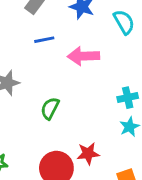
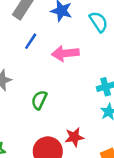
blue line: (44, 40) -> (31, 41), turned -42

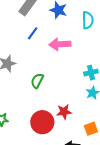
cyan semicircle: (99, 22) -> (88, 20), turned 30

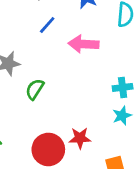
green semicircle: (37, 81) -> (35, 89), moved

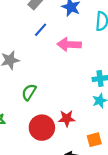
green semicircle: (35, 89) -> (29, 92), moved

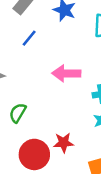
pink arrow: (69, 45) -> (66, 73), moved

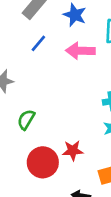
pink arrow: (66, 73) -> (80, 51), moved

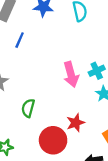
pink arrow: (80, 51) -> (71, 74), moved, turned -90

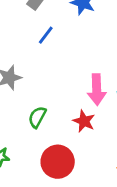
red star: (76, 123) -> (84, 121), moved, turned 30

